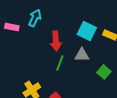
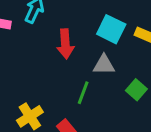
green line: (60, 63) -> (83, 93), moved

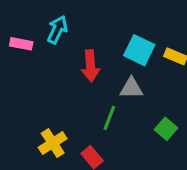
green square: (136, 90) -> (166, 129), moved

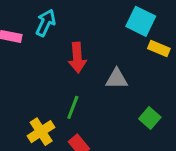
cyan square: (139, 50) -> (141, 21), moved
green line: (109, 118) -> (73, 107), moved

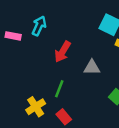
red arrow: (77, 58) -> (63, 52), turned 35

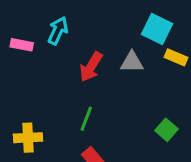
gray triangle: (92, 67) -> (132, 62), moved
yellow cross: (36, 107) -> (28, 138), moved, turned 30

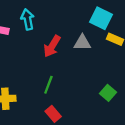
cyan arrow: (58, 31) -> (27, 19), turned -36

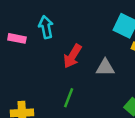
gray triangle: (82, 43) -> (105, 67), moved

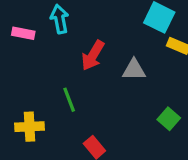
green line: (69, 98) -> (69, 100), moved, turned -42

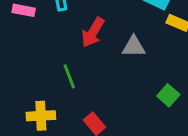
yellow cross: (30, 127) -> (41, 116), moved

